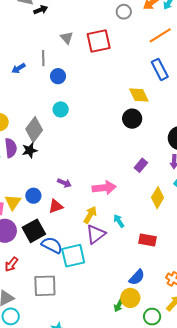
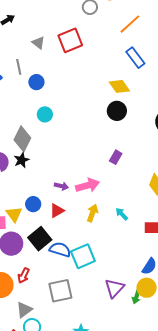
purple rectangle: (141, 165) -> (116, 157), moved
pink arrow: (104, 188) -> (88, 185), moved
purple triangle: (96, 234) -> (114, 288), moved

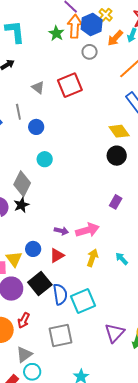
blue semicircle: (60, 250) -> (60, 294), turned 65

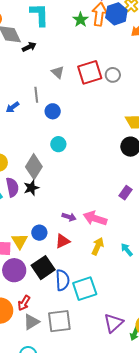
gray circle: (90, 52) -> (113, 75), moved
pink arrow: (87, 230) -> (95, 218), turned -150
gray triangle: (24, 355) -> (31, 322), moved

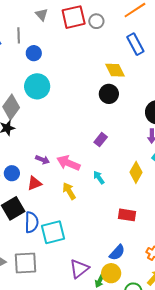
cyan circle: (58, 144) -> (37, 86), size x1.6
yellow arrow: (98, 246) -> (69, 191), turned -60
cyan arrow: (127, 250) -> (99, 177), moved

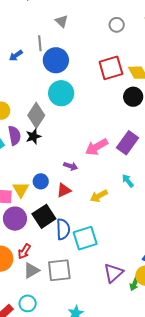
red square: (74, 17) -> (111, 68), moved
blue circle: (34, 53) -> (56, 60), size x1.6
purple rectangle: (101, 140) -> (127, 143), size x1.6
pink arrow: (68, 163) -> (96, 147), moved, turned -50
yellow arrow: (69, 191) -> (99, 196), turned -84

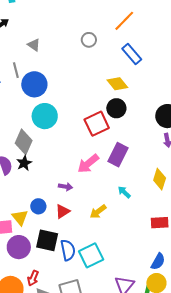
red square: (111, 68) -> (97, 124), moved
black square: (44, 216) -> (47, 240), turned -35

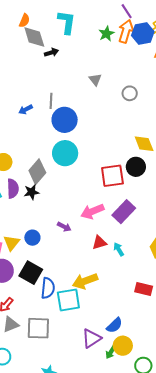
gray triangle: (34, 45) -> (95, 80), moved
red triangle: (63, 211) -> (99, 243), moved
yellow arrow: (98, 212) -> (85, 281), moved, size x1.4
blue semicircle: (158, 262) -> (114, 325), moved

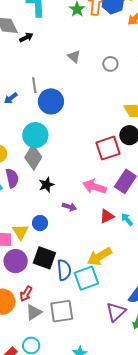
cyan circle: (65, 153) -> (35, 135), moved
black star: (32, 192) -> (46, 185), moved
pink arrow: (93, 211) -> (95, 187), turned 50

